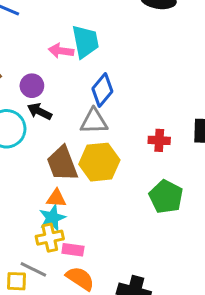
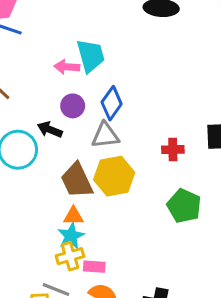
purple circle: (32, 86) -> (73, 106), moved

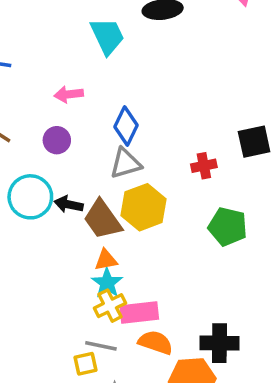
cyan trapezoid: (91, 56) -> (107, 36), moved
purple circle: (73, 106) -> (57, 140), moved
black arrow: (50, 130) -> (69, 204), moved
pink rectangle: (94, 267) -> (139, 312), size x1.5

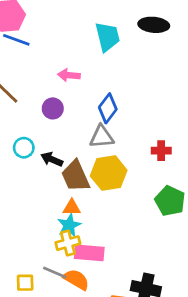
cyan circle: (30, 197) -> (24, 148), size x0.6
orange semicircle: (156, 342) -> (76, 279), moved
yellow square: (85, 364) -> (25, 283), moved

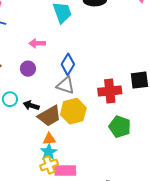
gray triangle: (102, 137) -> (66, 85), turned 30
red cross: (161, 151) -> (110, 91), size x1.6
brown trapezoid: (75, 176) -> (49, 116), turned -90

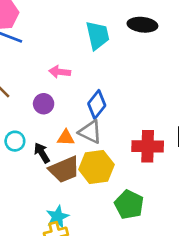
black arrow: (31, 106) -> (42, 153), turned 35
green pentagon: (120, 127) -> (129, 205), moved
orange triangle: (49, 139) -> (66, 138), moved

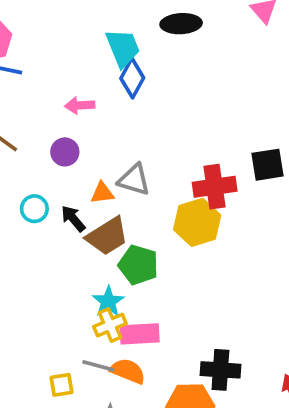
blue diamond: (97, 104) -> (132, 78), moved
yellow hexagon: (96, 167) -> (197, 222), moved
green pentagon: (129, 205) -> (138, 265), moved

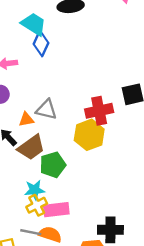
cyan trapezoid: (123, 48) -> (34, 24), turned -32
green pentagon: (138, 265) -> (53, 165), turned -30
cyan star: (108, 302) -> (35, 190), turned 30

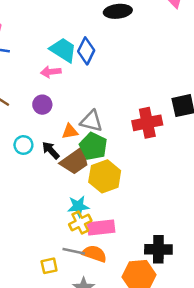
cyan trapezoid: (34, 24) -> (63, 50), moved
yellow hexagon: (89, 135) -> (105, 176), moved
green pentagon: (53, 165) -> (93, 146), moved, turned -30

